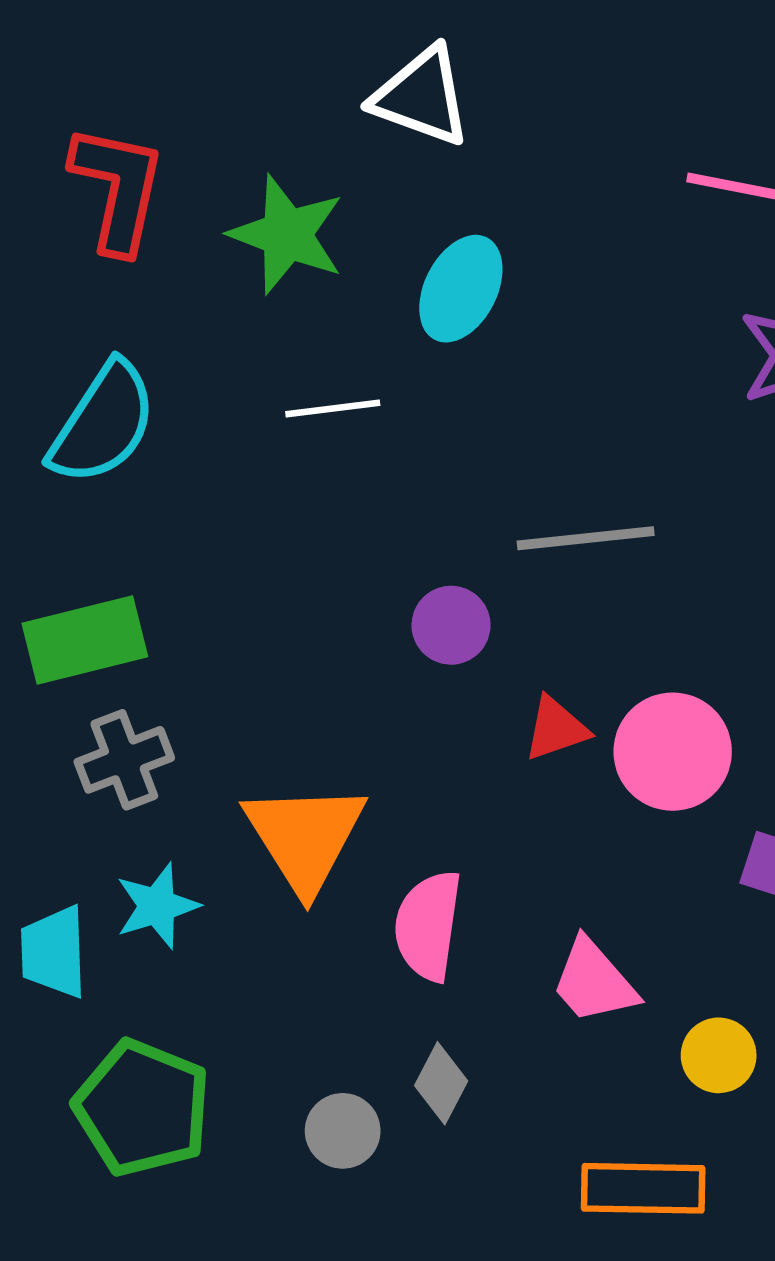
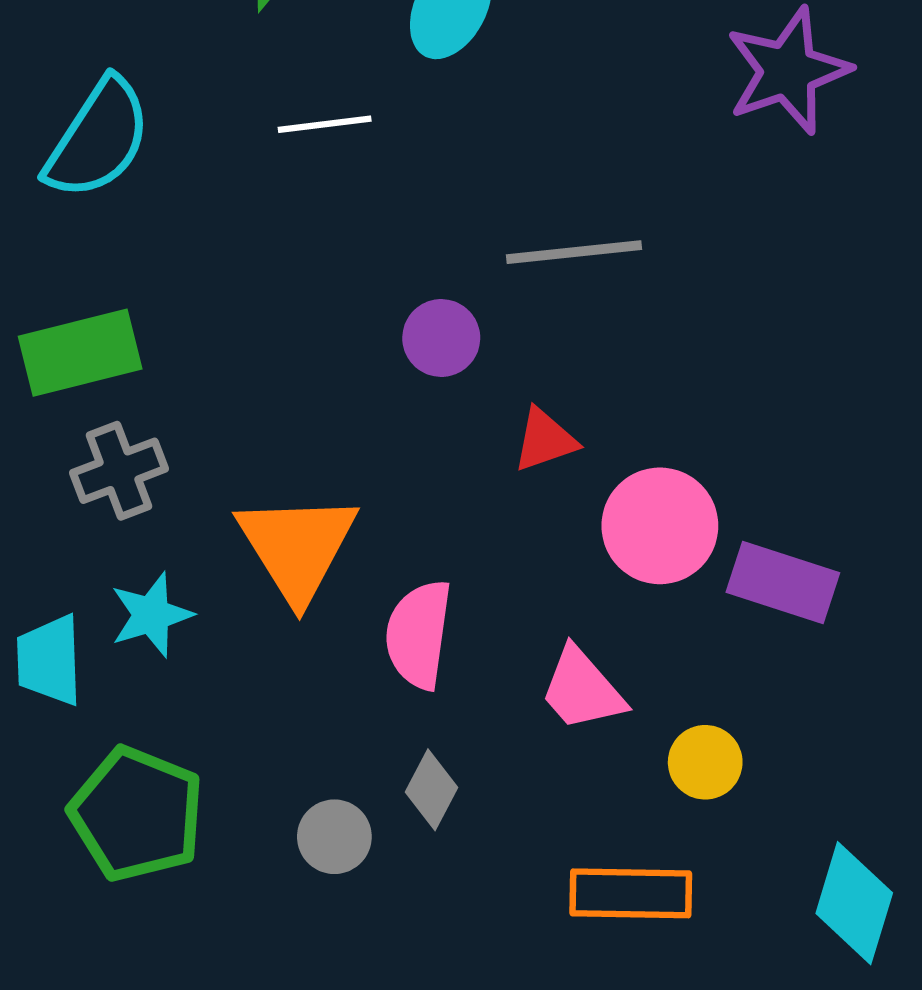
pink circle: (673, 752) -> (660, 526), moved

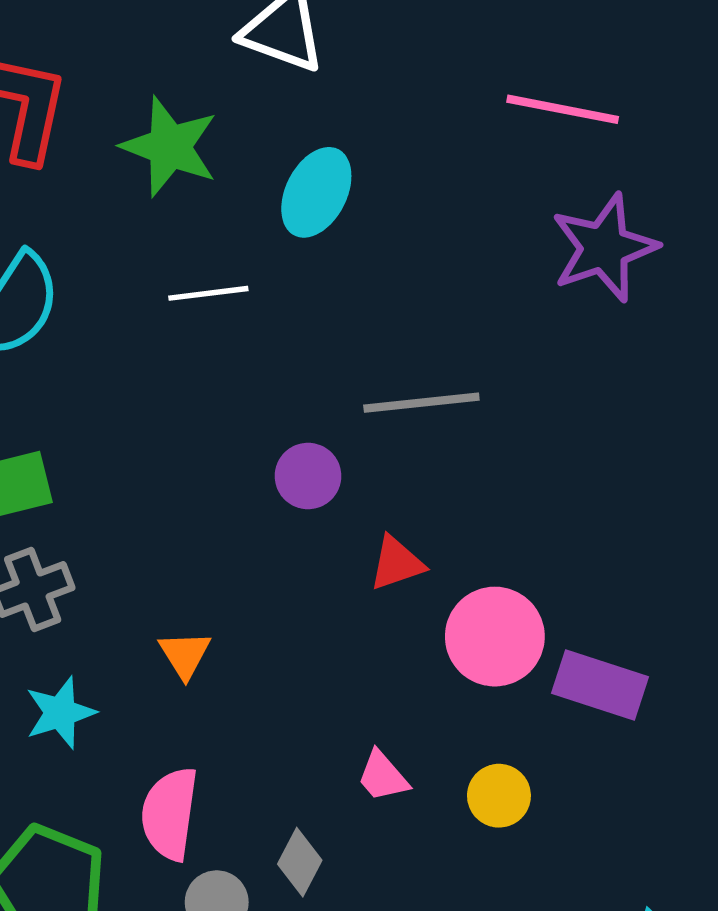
orange triangle: (297, 547) -> (185, 655), size x0.5
pink semicircle: (419, 634) -> (170, 814), moved
pink trapezoid: (582, 689) -> (383, 776), moved, size x0.7
yellow circle: (705, 762) -> (499, 796), moved

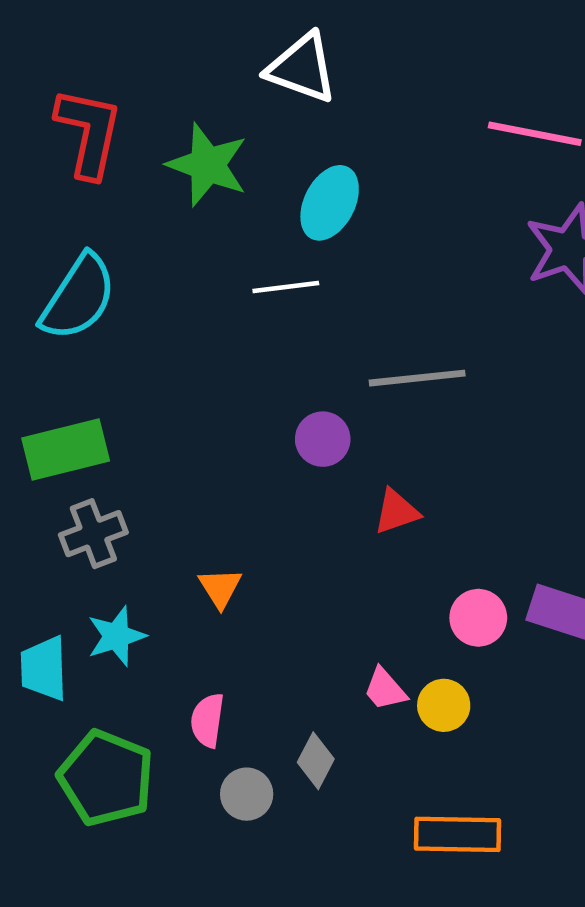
white line: (208, 293) -> (286, 287), moved
pink circle: (495, 637) -> (478, 618), moved, size x0.7
yellow circle: (499, 796) -> (444, 705), moved
pink semicircle: (170, 814) -> (207, 720), size x0.7

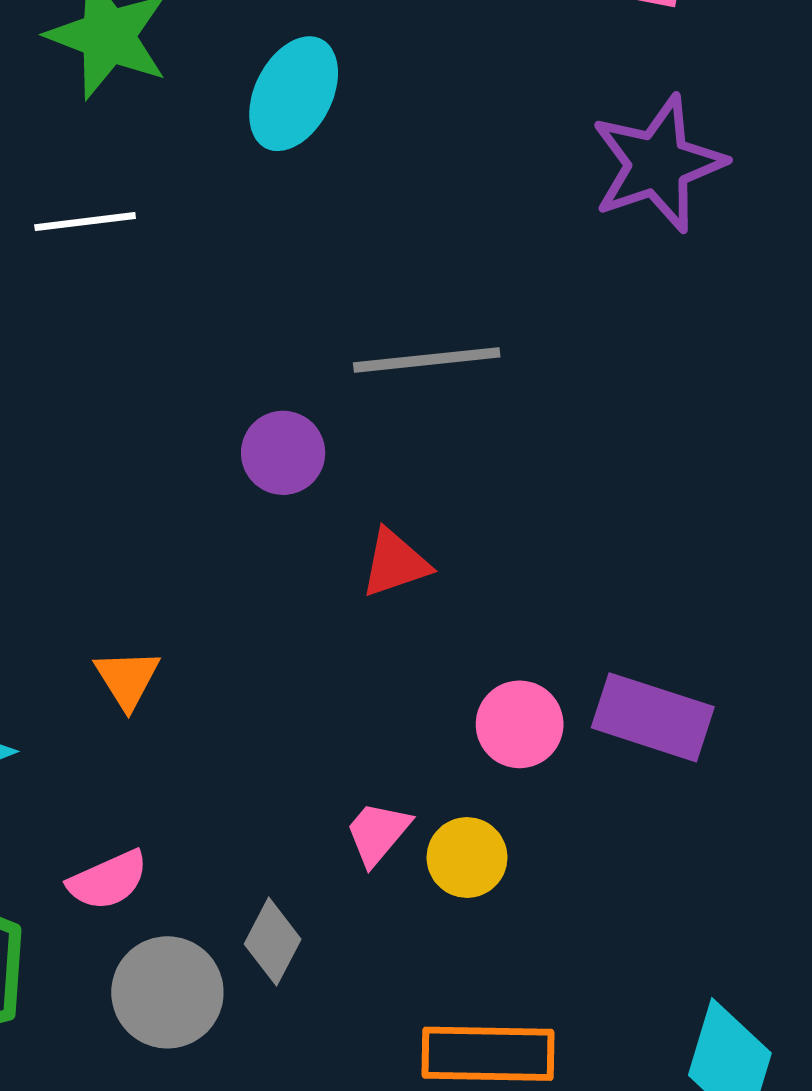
white line: (286, 287) -> (85, 222), moved
pink trapezoid: (385, 689) -> (378, 833), turned 81
pink semicircle: (207, 720) -> (108, 880), turned -122
gray circle: (247, 794) -> (167, 992), size x1.4

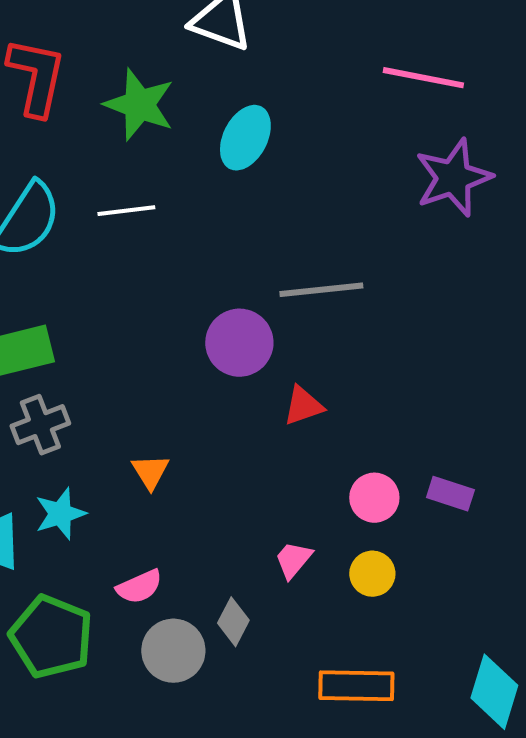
purple circle: (283, 453) -> (239, 343), size x1.4
purple rectangle: (653, 717) -> (450, 494), size x0.7
yellow circle: (467, 857) -> (372, 574), moved

